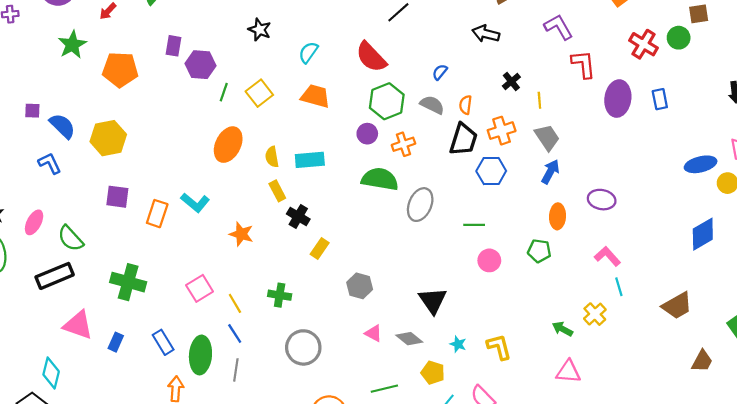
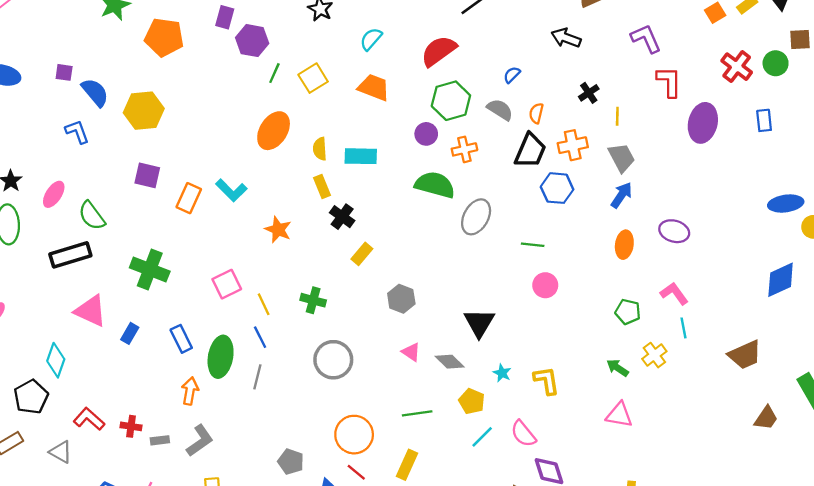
red semicircle: (371, 57) -> (439, 51), turned 92
blue rectangle: (660, 99) -> (764, 120), moved
green pentagon: (539, 251) -> (628, 312), moved

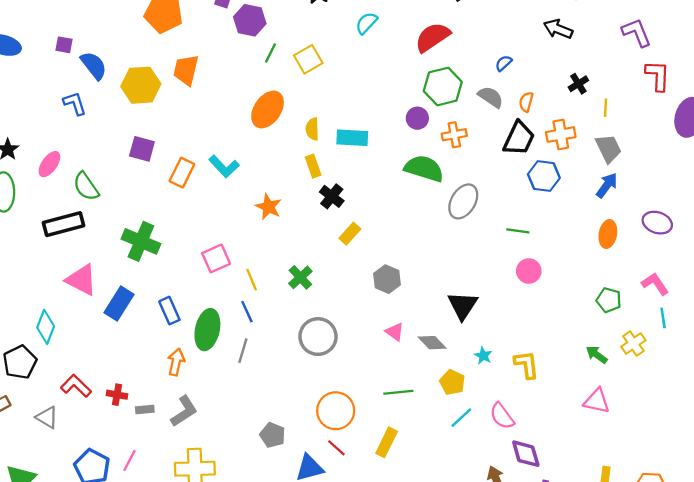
orange trapezoid: (374, 87) -> (186, 70), moved, turned -100
green cross: (313, 300) -> (300, 277), turned 30
blue rectangle: (130, 333) -> (119, 303), size x1.6

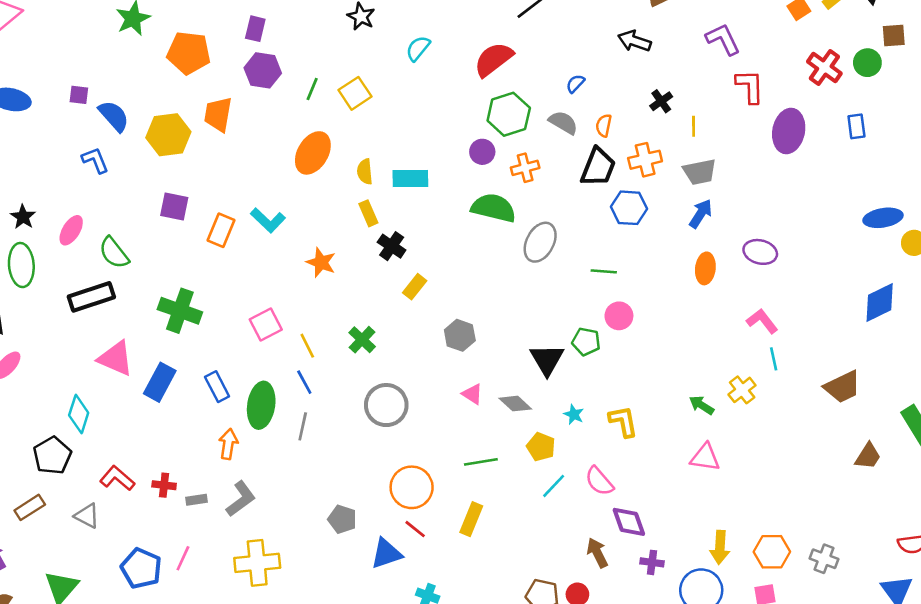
purple hexagon: (250, 20) -> (263, 70), moved
gray trapezoid: (608, 148) -> (700, 172), turned 108
green pentagon: (609, 300) -> (586, 342), moved

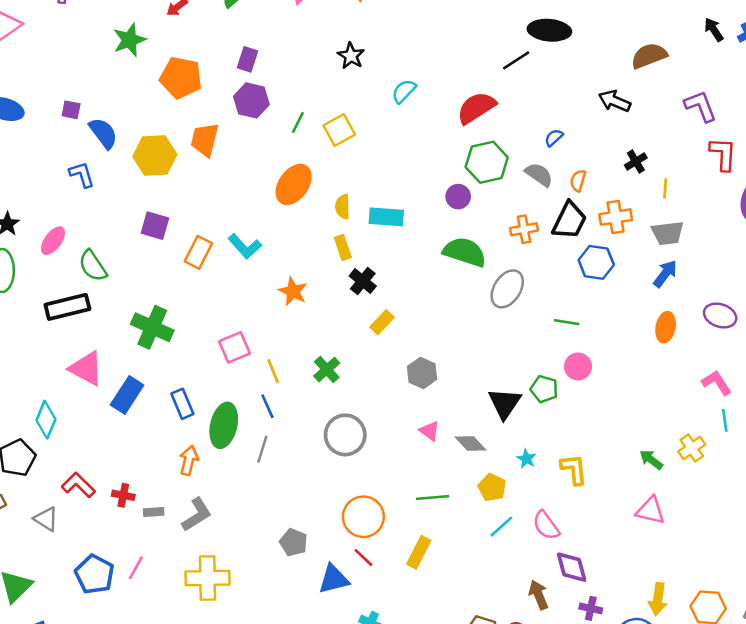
orange cross: (525, 168) -> (524, 229), moved

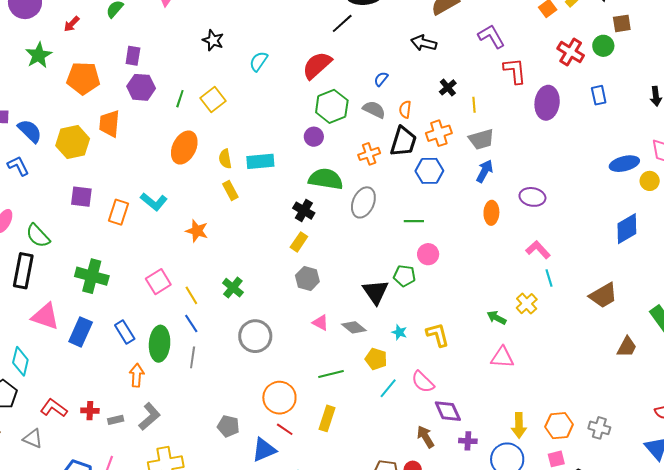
black cross: (363, 281) -> (304, 211), moved
black rectangle: (67, 307) -> (23, 271), turned -56
yellow rectangle: (382, 322) -> (299, 242), moved

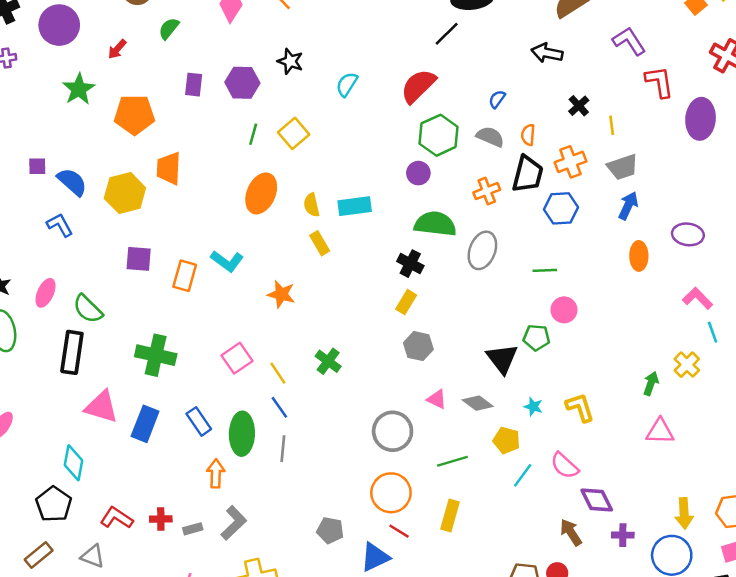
purple hexagon: (141, 87) -> (242, 83), moved
green arrow: (497, 318) -> (651, 383), turned 84
gray circle: (255, 336) -> (393, 431), moved

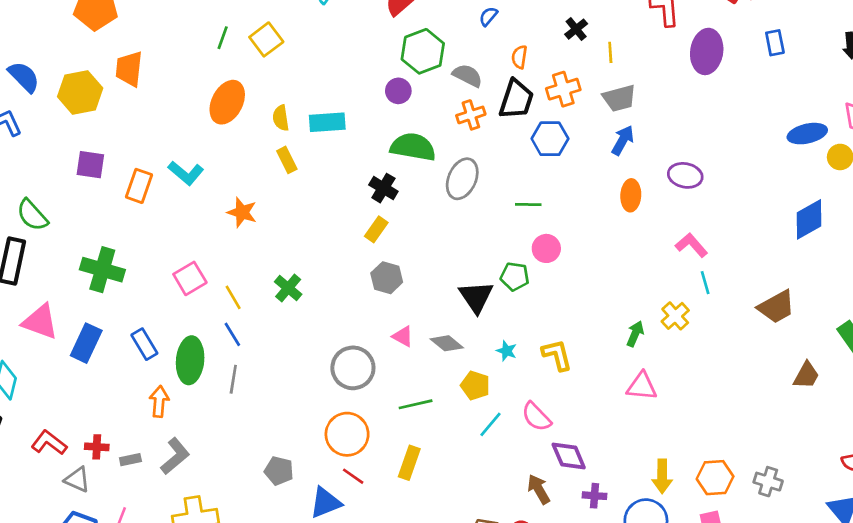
gray semicircle: (490, 137) -> (468, 75), moved
gray triangle: (93, 556) -> (77, 480), moved

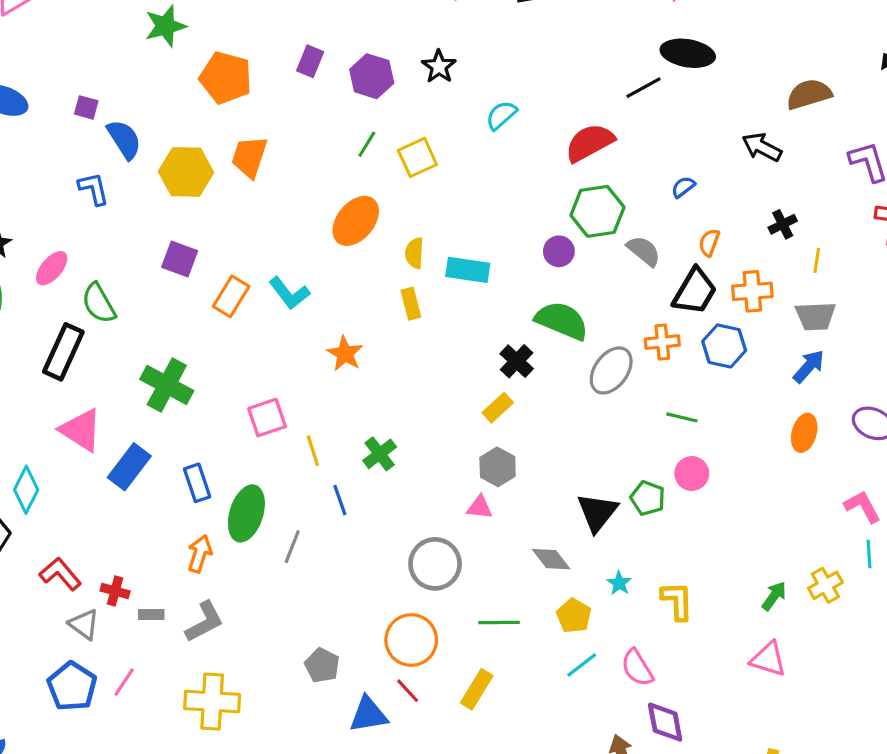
orange cross: (471, 115) -> (662, 342), moved
blue line: (232, 334) -> (340, 500), moved
pink triangle: (403, 336) -> (480, 507), moved, turned -35

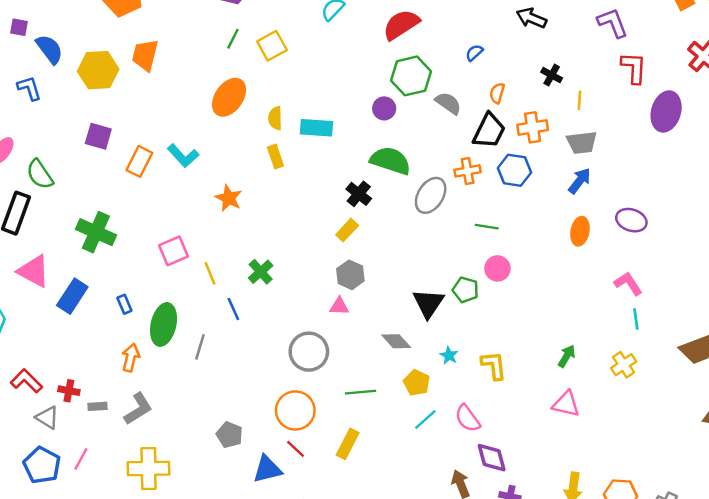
black cross: (783, 224) -> (552, 75), turned -30
blue rectangle: (197, 483) -> (124, 304), size x0.7
yellow cross: (825, 585) -> (624, 365), moved

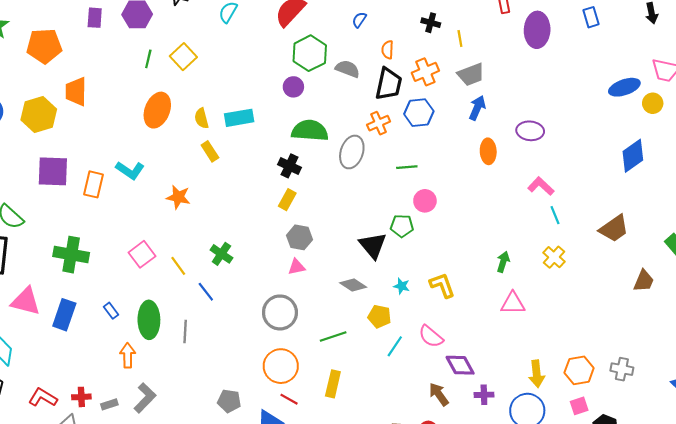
purple square: (98, 136) -> (53, 171), size x1.4

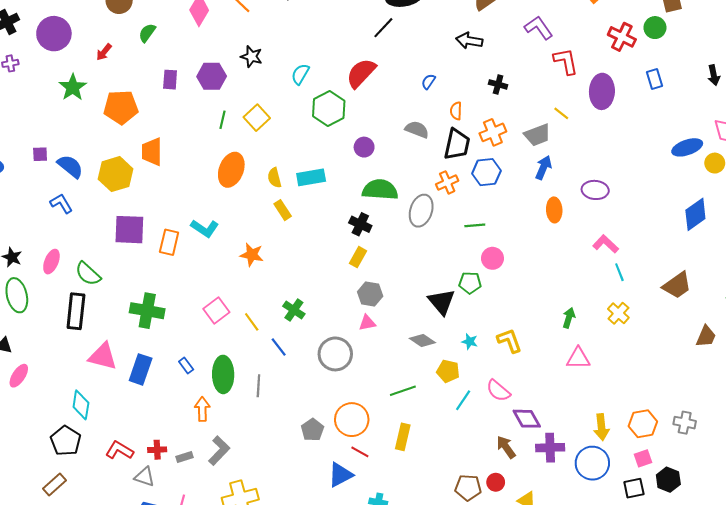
yellow line: (460, 39) -> (561, 113), moved, turned -42
green hexagon: (310, 53) -> (329, 109), moved
gray circle: (280, 312) -> (335, 354), moved
purple cross: (484, 395) -> (550, 448), size x1.5
gray pentagon: (229, 401) -> (312, 430), moved, turned 30

